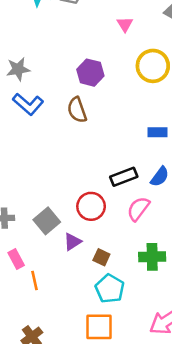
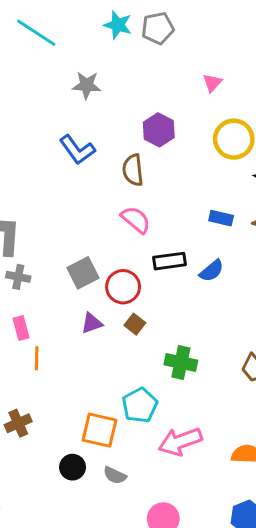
gray star: (18, 69) -> (87, 85), moved
pink semicircle: (138, 209) -> (136, 220), moved, turned 80
gray square: (47, 221) -> (83, 273), moved
brown square: (101, 257) -> (135, 324), moved
cyan pentagon: (110, 289) -> (140, 405), moved

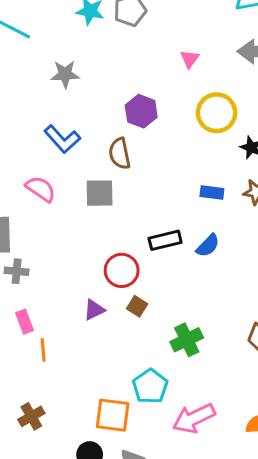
pink semicircle: (136, 220) -> (41, 189), moved
gray square: (83, 273) -> (100, 193), moved, turned 32
green cross: (181, 363) -> (187, 340), turned -32

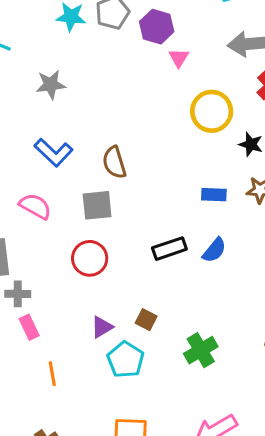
purple hexagon: (141, 111) -> (157, 27), moved
red circle: (122, 270) -> (90, 258), moved
pink rectangle: (24, 322) -> (29, 327), moved
cyan pentagon: (150, 386) -> (126, 360), moved

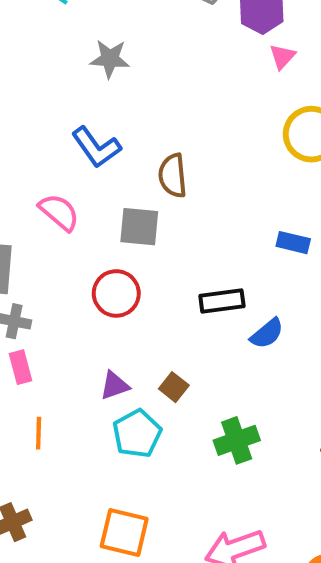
blue semicircle: (214, 250) -> (267, 334), moved

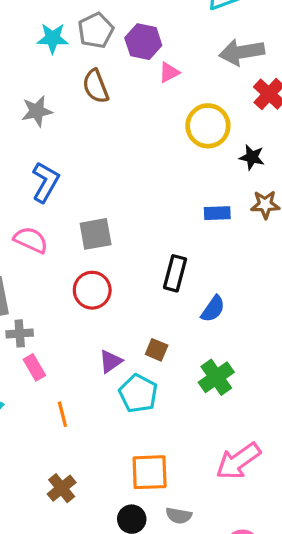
pink triangle: (282, 56) -> (169, 72), turned 35
blue L-shape: (96, 147) -> (45, 182), turned -99
brown semicircle: (173, 176) -> (96, 86), moved
black rectangle: (222, 301) -> (175, 273), turned -52
blue semicircle: (267, 334) -> (213, 309), moved

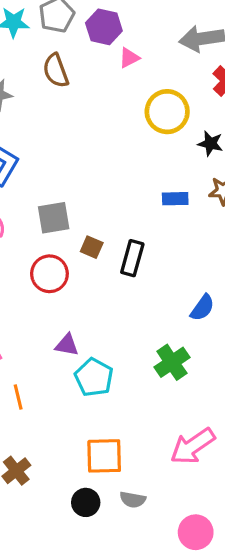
blue semicircle: (213, 309) -> (202, 308), moved
brown square: (157, 350) -> (92, 247), moved
purple triangle: (111, 361) -> (67, 345), turned 45

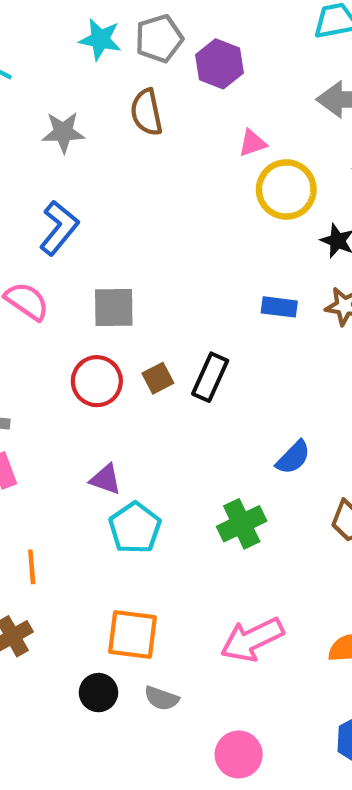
pink triangle: (129, 58) -> (252, 143), moved
brown square: (92, 247) -> (158, 378), moved, turned 30
orange line: (18, 397) -> (32, 567), moved

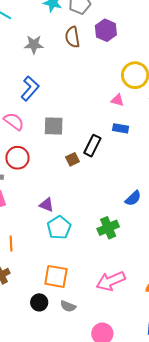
purple hexagon: (219, 64) -> (106, 30), moved
pink triangle: (252, 143) -> (117, 100), moved, turned 32
blue rectangle: (279, 307) -> (121, 128), moved
black rectangle: (210, 377) -> (92, 146), moved
red circle: (97, 381) -> (17, 158), moved

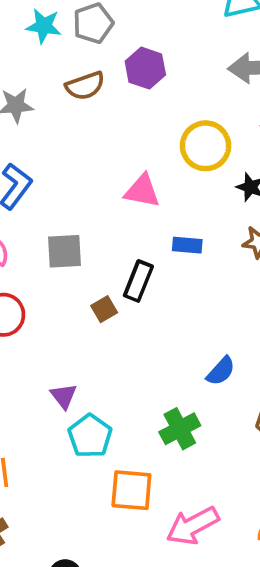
brown semicircle: (72, 37) -> (85, 86), turned -95
pink triangle: (117, 100) -> (142, 191), moved, size x1.5
purple triangle: (47, 205) -> (64, 396), turned 35
orange square: (56, 276) -> (131, 490), moved

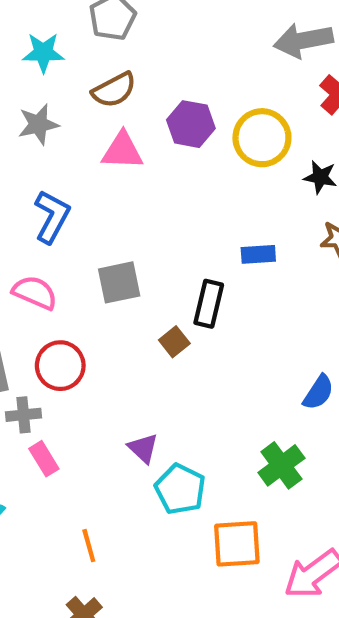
cyan star: (44, 26) -> (43, 53), moved
purple hexagon: (145, 68) -> (191, 124), moved
pink triangle: (142, 191) -> (122, 151), moved

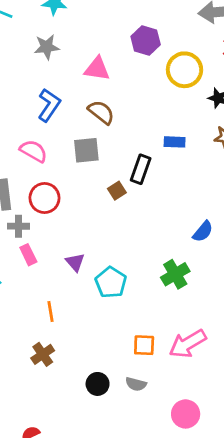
brown semicircle: (114, 90) -> (101, 112), moved, turned -120
purple hexagon: (191, 124) -> (146, 41), moved
purple triangle: (143, 448) -> (75, 262), moved
orange square: (237, 544) -> (144, 345), moved, size x0.7

